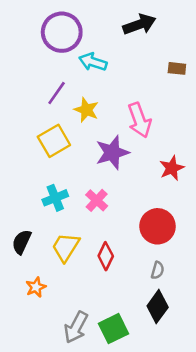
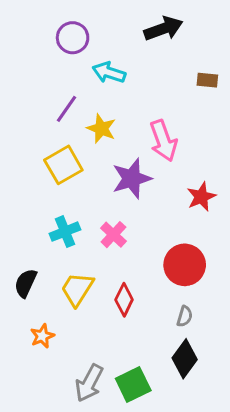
purple circle: (62, 32) -> (73, 38), size x0.7

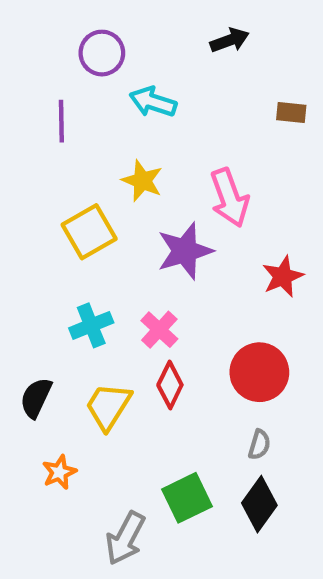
black arrow: (163, 29) -> (230, 40), size x0.7
purple line: (67, 109) -> (61, 121), moved, turned -36
red diamond: (124, 300) -> (170, 385), moved
green square: (133, 385) -> (187, 498), moved

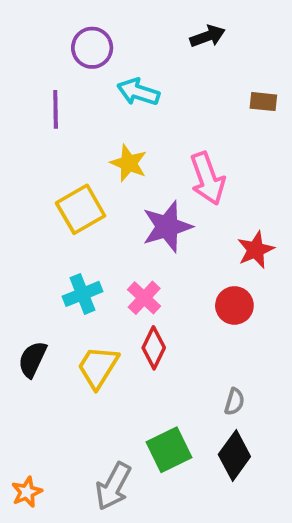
red circle: (259, 372) -> (234, 305), moved, size x0.7
orange star: (59, 472) -> (27, 492), moved

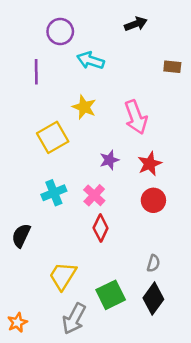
purple star: (167, 227) -> (109, 160), moved, size x0.6
red star: (256, 250) -> (150, 164), moved
yellow trapezoid: (98, 367) -> (63, 276), moved

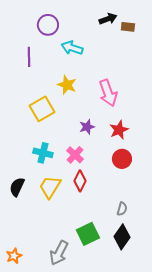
brown rectangle: (172, 67) -> (128, 27), moved
cyan cross: (54, 193) -> (43, 153), turned 36
yellow trapezoid: (63, 276) -> (50, 187), moved

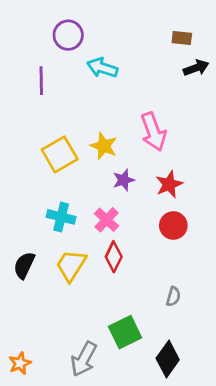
black arrow: (108, 19) -> (196, 68), moved
yellow star: (67, 85) -> (104, 146), moved
black diamond: (122, 237) -> (168, 359), moved

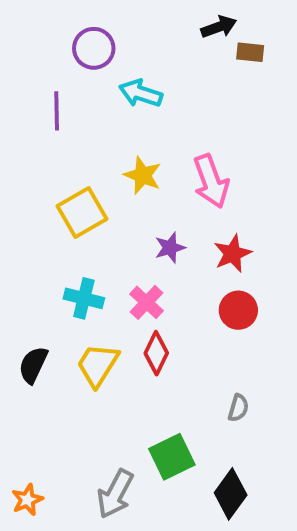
black arrow: (196, 68) -> (219, 27), moved
yellow star: (104, 146) -> (143, 175), moved

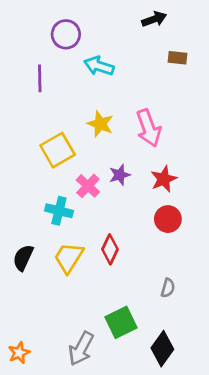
brown rectangle: (250, 52) -> (178, 58), moved
pink cross: (147, 302) -> (88, 186), moved

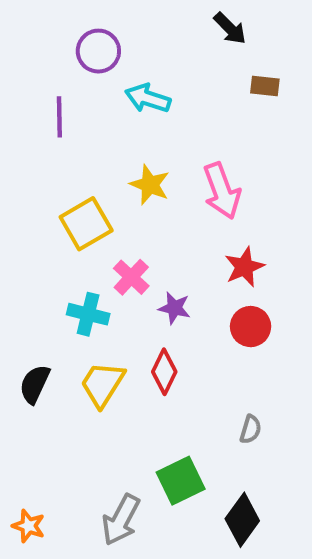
black arrow: (154, 19) -> (230, 28), turned 65
purple star: (120, 175) -> (174, 308), moved, turned 30
orange star: (19, 353) -> (29, 526), turned -30

